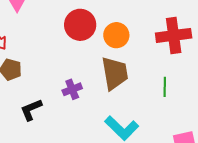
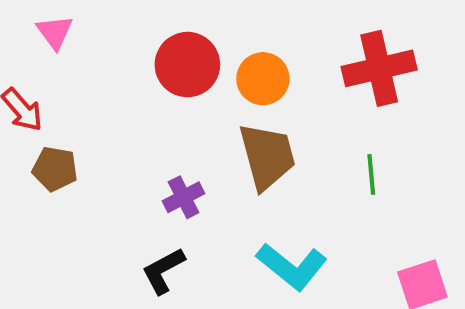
black L-shape: (31, 110) -> (163, 271), moved

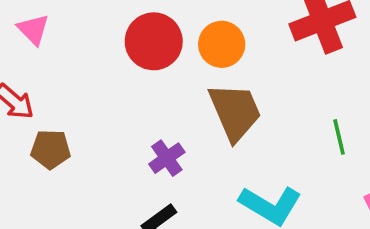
green line: (371, 174) -> (339, 137), moved

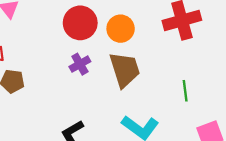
purple cross: (167, 158) -> (80, 64), moved

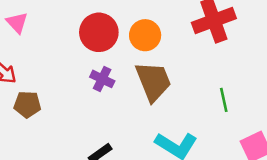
purple cross: (80, 64) -> (102, 79), turned -30

